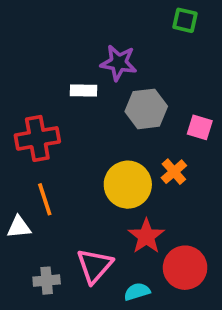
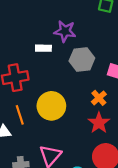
yellow circle: (128, 185) -> (51, 106), moved
red star: (146, 236) -> (99, 123), moved

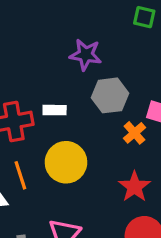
white rectangle: (43, 48) -> (55, 110), moved
orange cross: (99, 98) -> (134, 133), moved

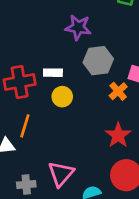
yellow circle: (66, 162) -> (62, 97), moved, size x0.6
orange line: (20, 175) -> (25, 126), turned 35

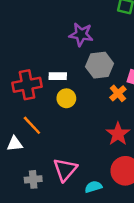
orange line: (25, 126) -> (32, 125), turned -60

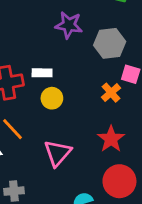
gray hexagon: (100, 65) -> (110, 43), moved
pink triangle: (65, 170) -> (58, 153), moved

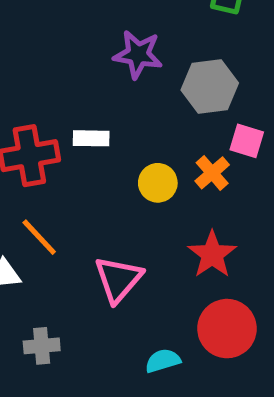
yellow circle: (52, 98) -> (158, 183), moved

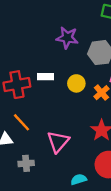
yellow circle: (158, 183) -> (76, 83), moved
gray cross: (42, 346) -> (26, 163), moved

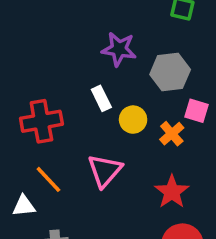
white rectangle: (46, 77) -> (101, 98), moved, turned 63
pink triangle: (58, 142) -> (105, 171), moved

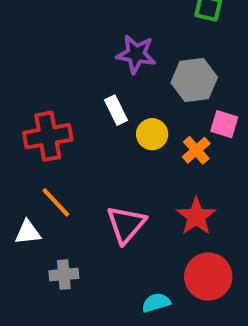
pink triangle: (105, 171) -> (126, 224), moved

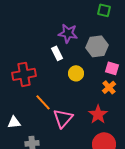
white rectangle: (116, 110) -> (57, 53), moved
orange cross: (196, 150) -> (109, 87), moved
orange line: (56, 202) -> (43, 102), moved

